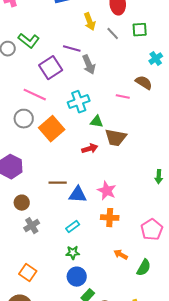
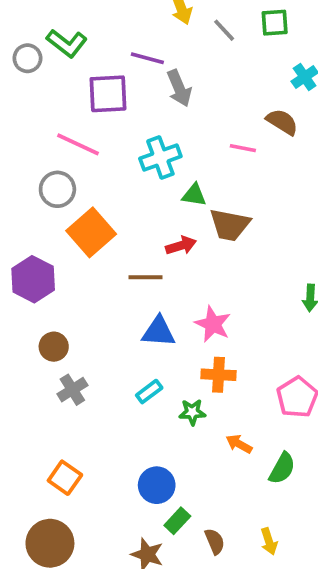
purple square: (51, 68) -> (108, 94), turned 30
orange square: (52, 129) -> (91, 232), moved
brown line: (58, 183) -> (145, 277), moved
green star: (73, 253) -> (192, 412), moved

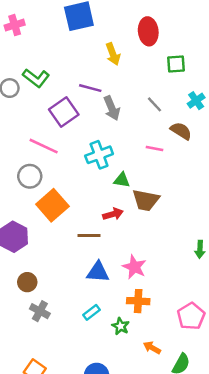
gray line: (224, 30) -> (155, 104), moved
purple square: (108, 94) -> (64, 112), turned -32
gray cross: (72, 390) -> (40, 311), turned -30
green star: (192, 412) -> (121, 326), turned 30

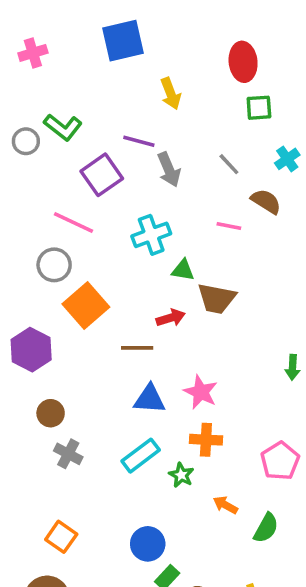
red ellipse: (148, 31) -> (243, 62), moved
cyan rectangle: (92, 312) -> (141, 456), size x1.5

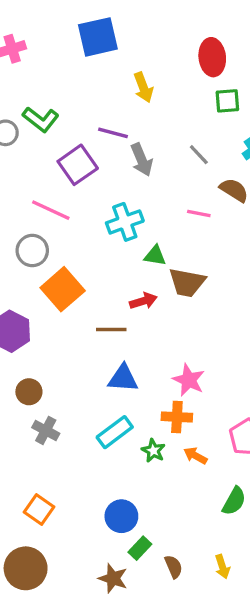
pink star: (201, 392) -> (189, 380), moved
orange arrow: (225, 505) -> (195, 456), moved

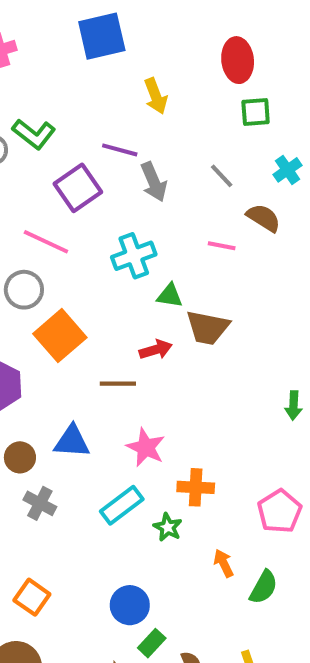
blue triangle: (123, 378) -> (72, 441), moved
pink star: (189, 380) -> (146, 447), moved
orange arrow: (195, 456) -> (224, 563), moved, turned 35

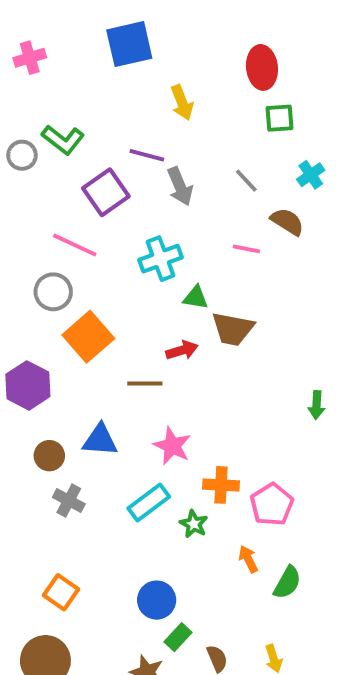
pink pentagon: (280, 511) -> (272, 504), moved

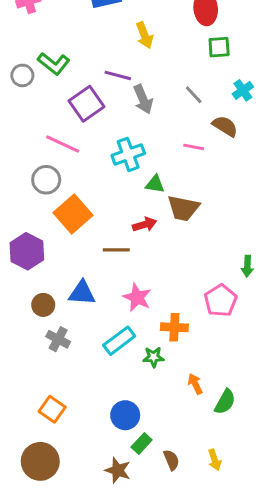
pink pentagon: (272, 504) -> (221, 300), moved
green star: (194, 524) -> (153, 357), turned -30

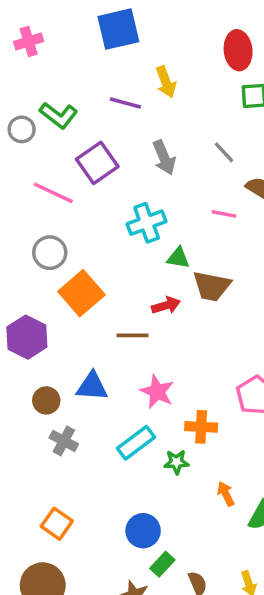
purple line: (118, 75) -> (125, 103), moved
pink line: (63, 144) -> (53, 193), moved

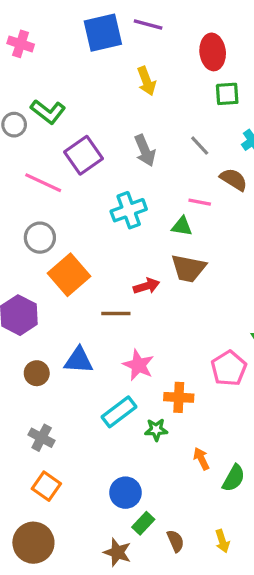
pink cross: (29, 41) -> (21, 44), turned 35
purple line: (125, 103) -> (148, 25), moved
green triangle: (178, 258) -> (182, 226), moved
gray cross: (64, 441) -> (42, 438), moved

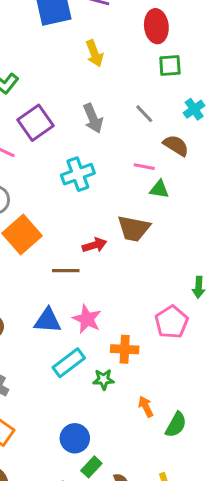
green triangle: (182, 226) -> (159, 189), moved
blue triangle: (79, 360) -> (48, 321), moved

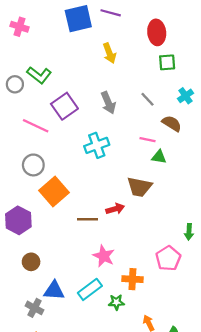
red arrow: (94, 245) -> (115, 209), moved
blue triangle: (48, 321) -> (54, 291), moved

